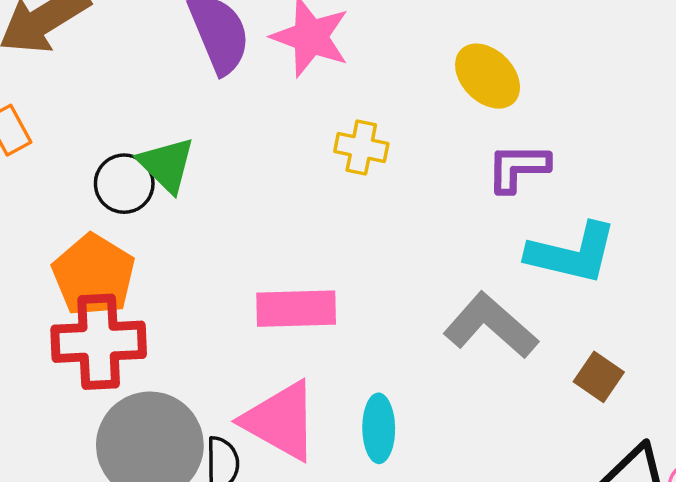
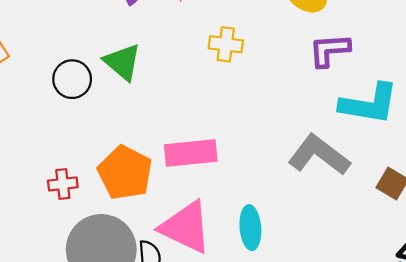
green triangle: (167, 165) -> (122, 62), moved
orange pentagon: (94, 275) -> (125, 173), moved
red cross: (99, 342) -> (63, 184), size x0.5

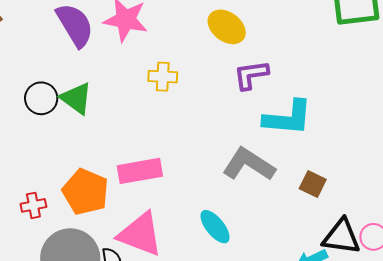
black circle: (72, 79) -> (41, 98), moved
cyan ellipse: (250, 228) -> (215, 227), moved, turned -30

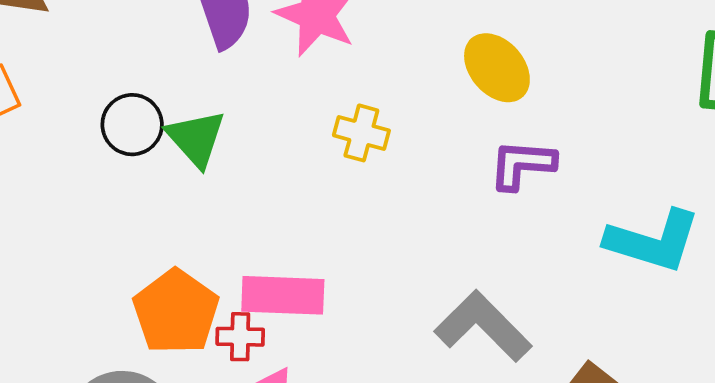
cyan L-shape: (288, 118) -> (653, 241), moved
red cross: (33, 205) -> (240, 337), moved

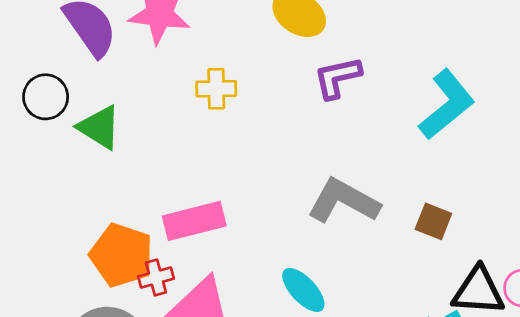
black circle: (132, 125) -> (46, 97), moved
cyan L-shape: (653, 241) -> (447, 105), turned -40
red cross: (240, 337) -> (156, 277), moved

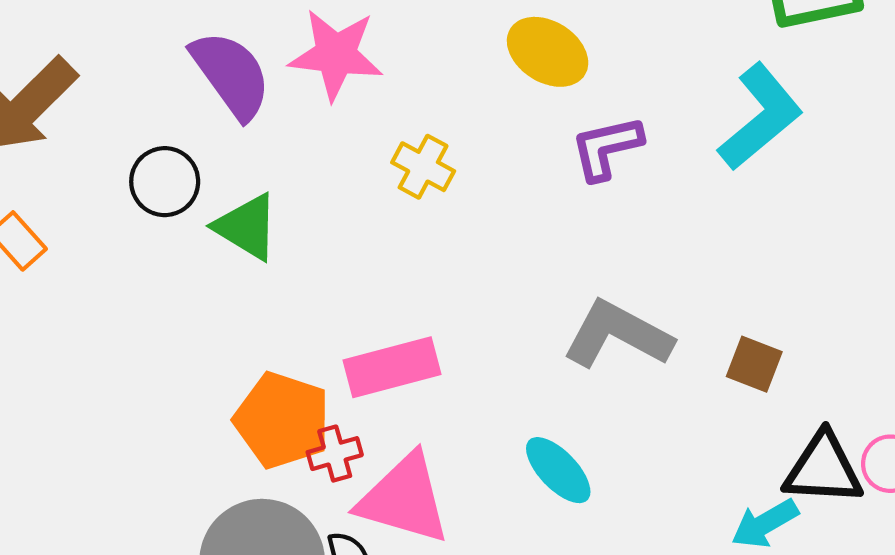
yellow cross: (216, 89) -> (423, 167), turned 30
cyan L-shape: (447, 105) -> (760, 117), moved

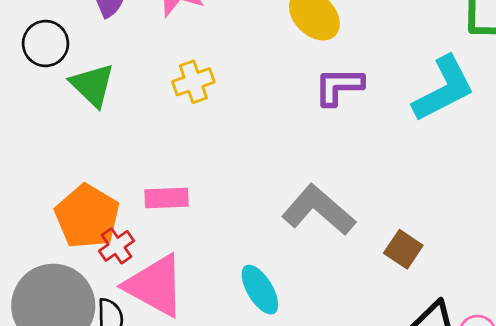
yellow cross: (423, 167) -> (193, 82), moved, turned 30
pink rectangle: (392, 367) -> (167, 198), size x0.7
red cross: (335, 454) -> (116, 246), turned -32

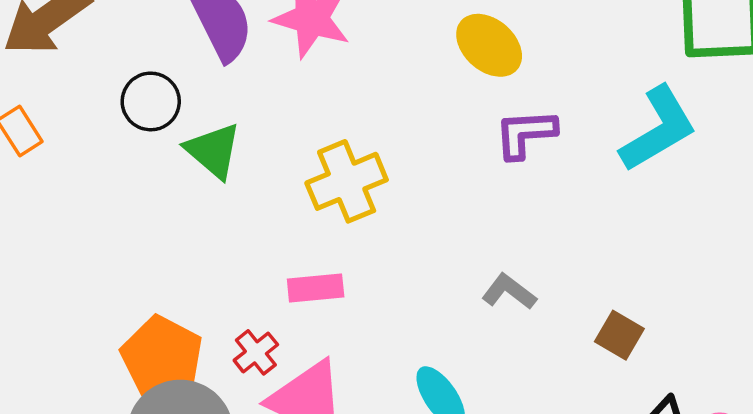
yellow cross: (193, 82) -> (347, 181), moved, size x1.5
gray L-shape: (319, 210) -> (509, 292), size x0.6
orange pentagon: (87, 216) -> (162, 357), moved

